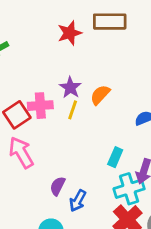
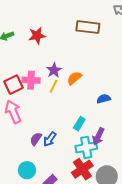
red star: (70, 33) -> (37, 36), moved
blue arrow: (78, 201) -> (50, 139), moved

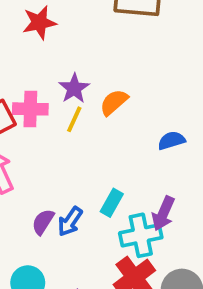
cyan rectangle: (79, 124) -> (112, 203), moved

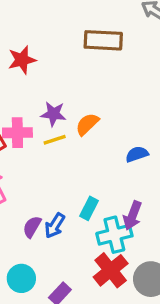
purple star: (74, 88) -> (53, 114), turned -30
yellow line: (74, 119) -> (55, 140), turned 50

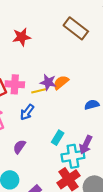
brown rectangle: (103, 40) -> (76, 28), turned 30
purple star: (53, 114) -> (48, 82), moved
blue arrow: (55, 226) -> (27, 112), moved

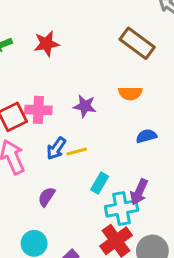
brown rectangle: (76, 28) -> (137, 43), moved
orange semicircle: (61, 82) -> (130, 93), moved, turned -140
yellow line: (39, 91) -> (77, 152), moved

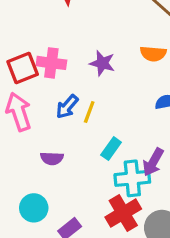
yellow line: (77, 152) -> (89, 112), turned -60
purple semicircle: (47, 197) -> (52, 158), turned -126

